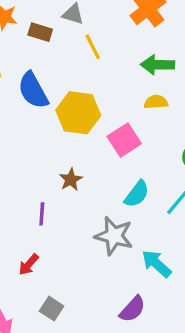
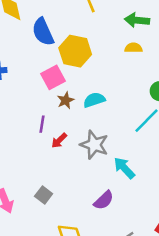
pink square: (124, 140) -> (53, 77), moved
cyan semicircle: (137, 194) -> (94, 100), moved, turned -150
red arrow: (29, 265) -> (59, 141), moved

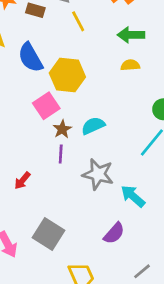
purple line: (42, 124) -> (61, 154), moved
red arrow: (59, 141) -> (22, 181), moved
gray square: (44, 195) -> (49, 234), size x1.6

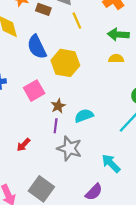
pink square: (46, 106) -> (34, 91), moved
cyan semicircle: (93, 126) -> (84, 116), moved
gray star: (98, 174) -> (69, 148), moved

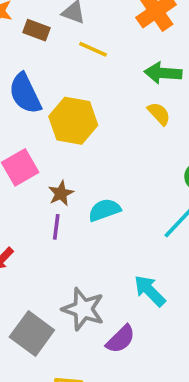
yellow line: (77, 21) -> (93, 49), turned -42
yellow semicircle: (116, 59) -> (159, 114), turned 48
gray star: (69, 148) -> (83, 309), moved

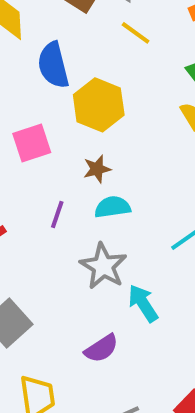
brown star: (61, 193) -> (97, 169), moved
gray star: (83, 309) -> (103, 266), moved

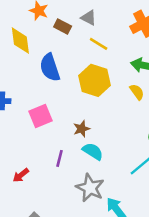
yellow hexagon: (99, 105) -> (95, 80), moved
cyan semicircle: (112, 207) -> (93, 151), turned 45

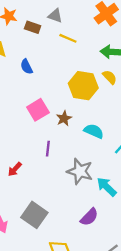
blue semicircle: (50, 68) -> (27, 67), size x0.6
yellow hexagon: (95, 80) -> (83, 86), moved
pink square: (40, 116) -> (38, 110), moved
cyan semicircle: (93, 151) -> (94, 131), moved

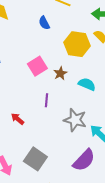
blue semicircle: (27, 67) -> (44, 23), moved
red arrow: (15, 169) -> (18, 119), turned 88
purple semicircle: (89, 217) -> (84, 160), size x1.4

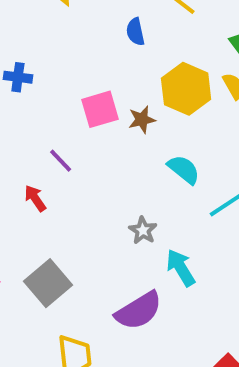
brown star: (60, 73) -> (142, 120), moved
purple line: (47, 100) -> (61, 161), moved, turned -64
gray star: (75, 120) -> (143, 230), size x0.6

